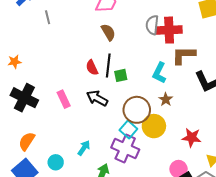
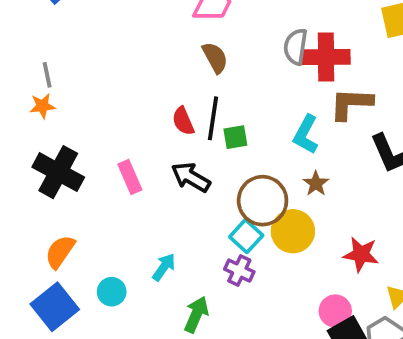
gray line: (48, 17) -> (47, 75), moved
purple cross: (125, 149) -> (239, 271), size x0.6

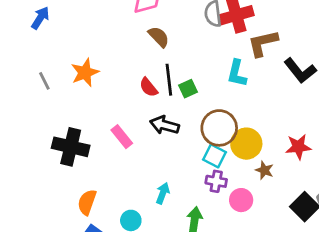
orange star: (42, 106) -> (85, 73), moved, size x1.5
brown star: (316, 184) -> (264, 170), moved
pink circle: (335, 311) -> (241, 200), moved

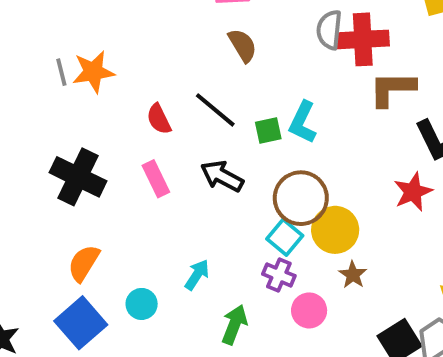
orange star: (85, 73) -> (93, 72), moved
cyan L-shape: (237, 73) -> (303, 122), moved
black line: (169, 80) -> (215, 110), moved, turned -56
red semicircle: (148, 87) -> (159, 119), moved
red star: (298, 147) -> (413, 192), moved, turned -30

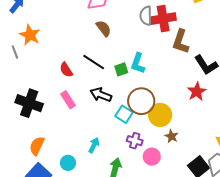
orange star: (93, 72) -> (30, 35), moved, turned -30
brown L-shape: (392, 89) -> (181, 42), turned -65
cyan square: (285, 237) -> (124, 114), moved

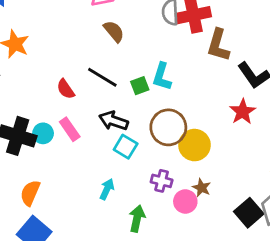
cyan square: (124, 114) -> (126, 147), moved
brown star: (172, 136) -> (202, 188), moved
cyan circle: (68, 163) -> (43, 133), moved

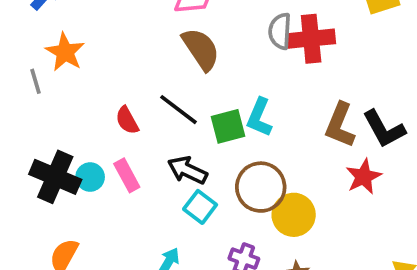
brown semicircle: (114, 31) -> (201, 49), size x1.4
brown L-shape: (218, 45) -> (340, 125), moved
green square: (140, 86) -> (228, 126), size x1.4

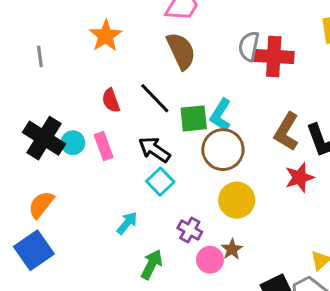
orange star: (65, 52) -> (106, 36), moved
brown circle: (261, 187) -> (223, 150), moved

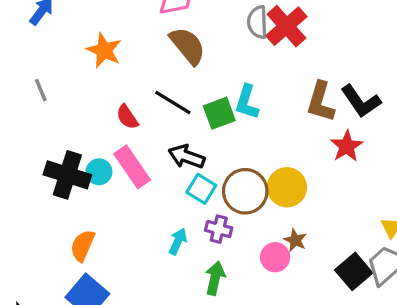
red cross: (274, 56) -> (286, 26), turned -30
pink rectangle: (104, 146) -> (132, 167), size x1.4
brown circle: (223, 150) -> (245, 191), moved
purple cross: (190, 230) -> (219, 229), moved

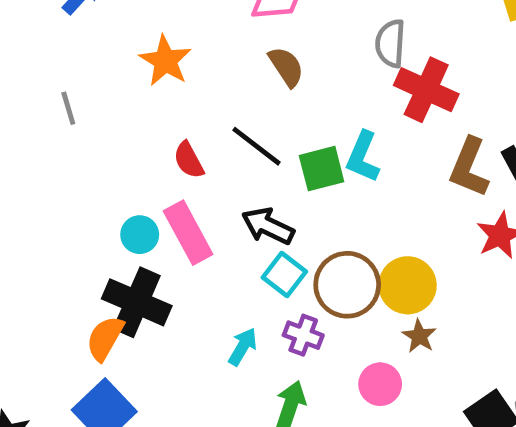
red cross: (286, 26) -> (426, 90), moved, turned -30
brown semicircle: (188, 46) -> (286, 67), size x0.7
black cross: (67, 175) -> (137, 302), moved
brown star: (295, 240) -> (419, 336), moved

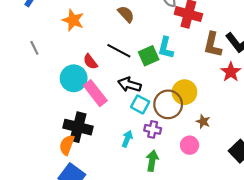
cyan circle: (140, 235) -> (74, 78), moved, size x1.6
yellow circle: (408, 285) -> (184, 92), moved

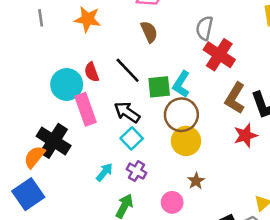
orange star: (73, 20) -> (88, 19), turned -30
gray line: (34, 48) -> (41, 18), moved
brown circle: (168, 104) -> (181, 115), moved

